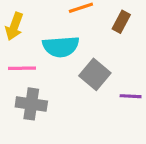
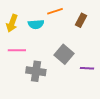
cyan semicircle: (61, 47) -> (36, 24), moved, size x0.7
gray cross: (31, 104) -> (36, 71), moved

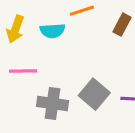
gray square: (64, 54) -> (94, 94), moved

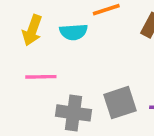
gray square: (94, 94) -> (120, 103), turned 32

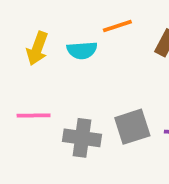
pink line: (41, 77) -> (34, 116), moved

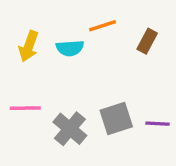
gray cross: (82, 138) -> (70, 129), turned 32

